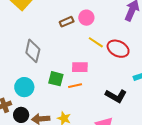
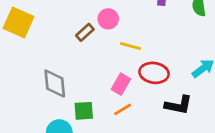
red ellipse: (118, 49) -> (154, 73), moved
pink rectangle: (80, 67) -> (121, 84), turned -42
green square: (56, 79) -> (84, 111), moved

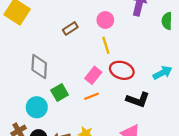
pink circle: (108, 19) -> (105, 20), moved
yellow line: (130, 46) -> (106, 45), turned 49
green square: (84, 111) -> (60, 92), turned -35

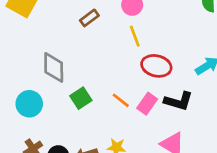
pink rectangle: (93, 75) -> (147, 104), moved
orange line: (92, 96) -> (121, 100), turned 64
cyan circle: (37, 107) -> (29, 104), moved

